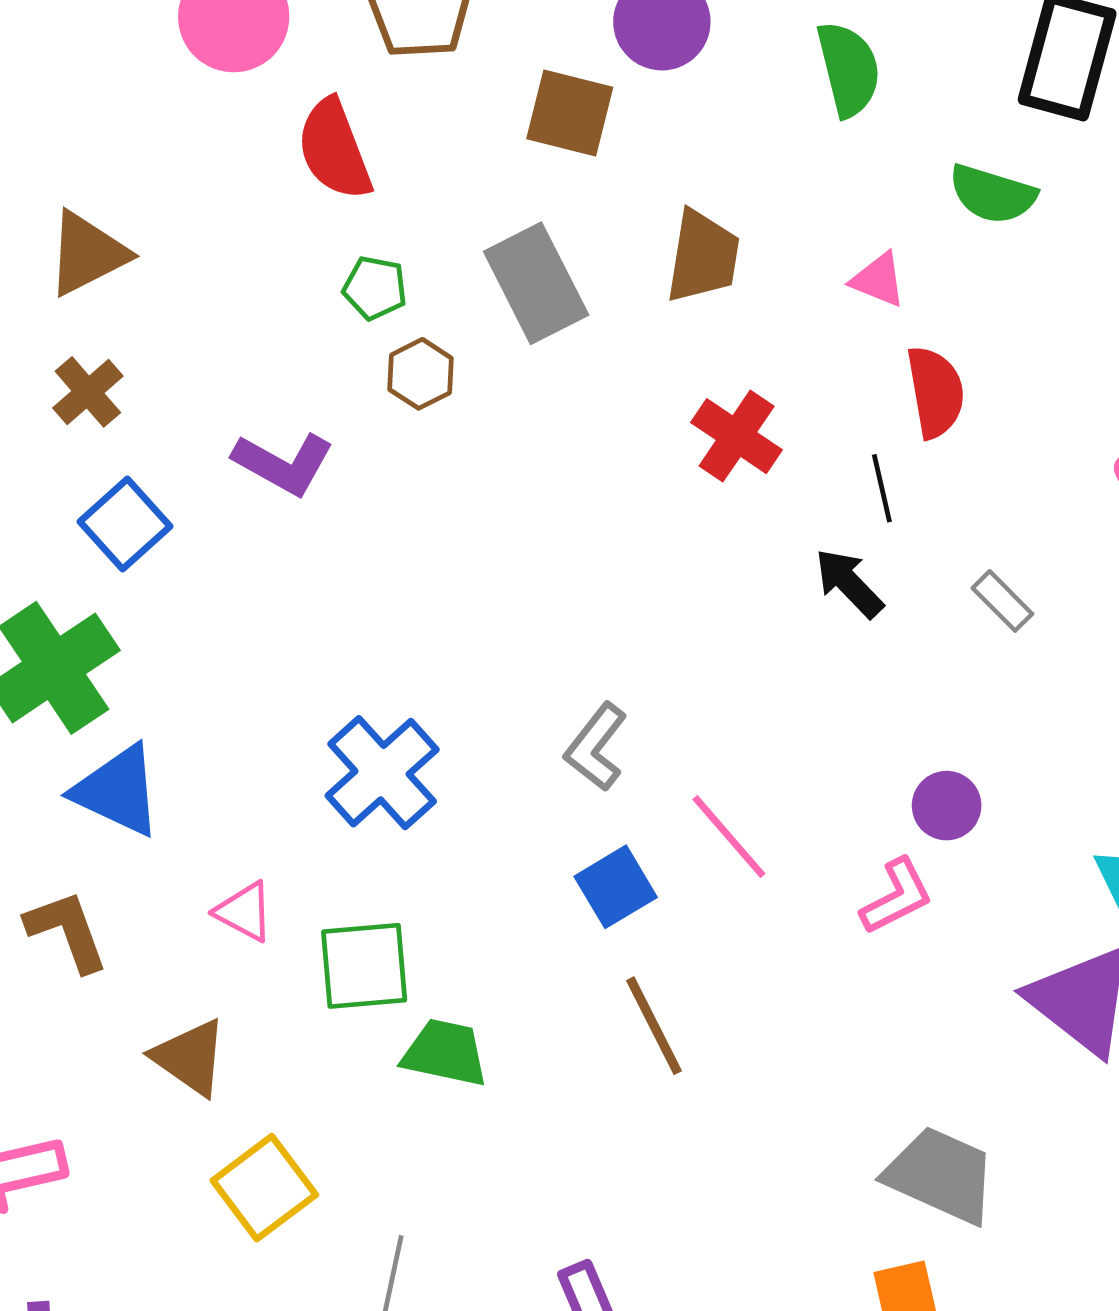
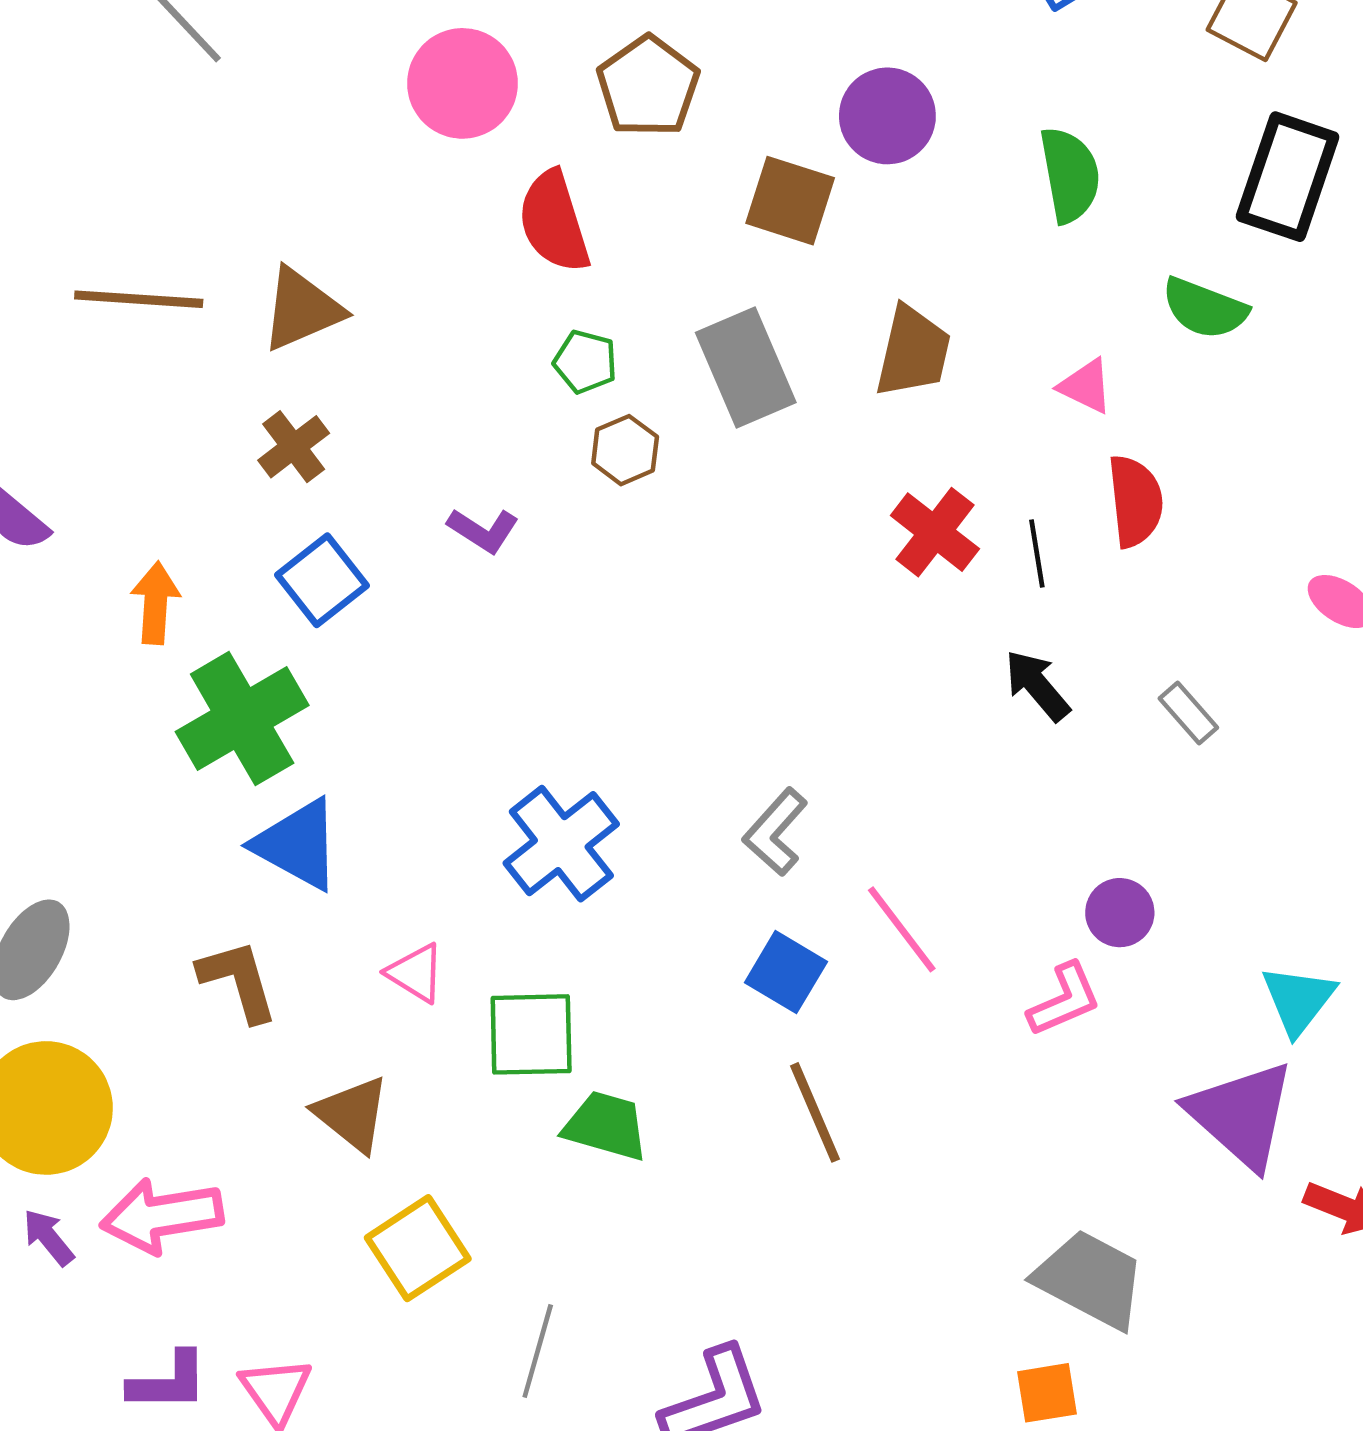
purple L-shape: (283, 463) -> (483, 530), size x0.7
black line: (882, 488) -> (1037, 553), moved
blue square: (616, 887) -> (786, 972), turned -32

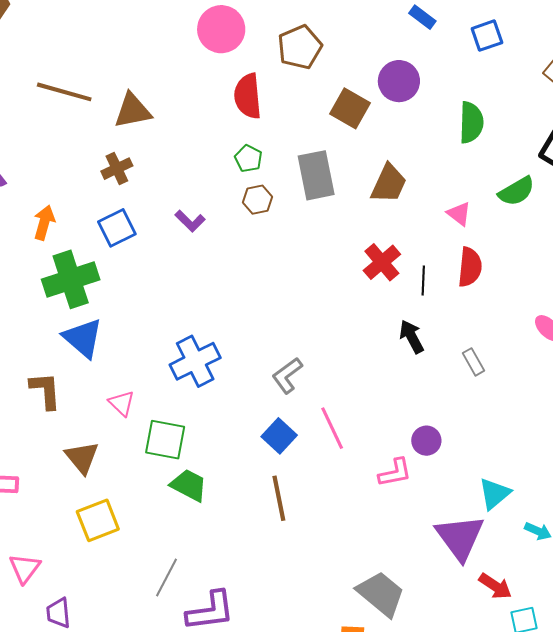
green semicircle: (1205, 308) -> (517, 191), turned -63
gray line: (538, 1351) -> (166, 577), moved

